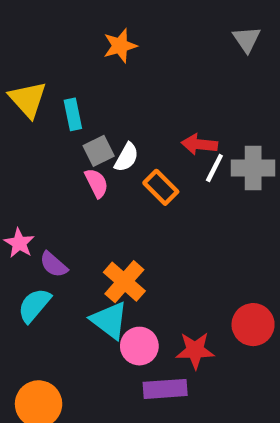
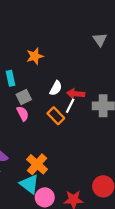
orange star: (120, 46) -> (35, 56), moved
white semicircle: (126, 157) -> (56, 88), moved
white line: (214, 168) -> (70, 106), moved

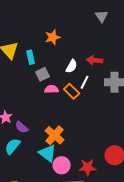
gray triangle: (100, 40) -> (102, 16), moved
red arrow: (76, 94) -> (95, 60), moved
pink semicircle: (23, 114) -> (52, 89), moved, turned -64

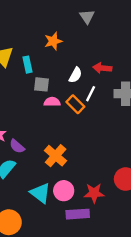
gray triangle: (102, 16) -> (87, 17), moved
gray square: (43, 74) -> (42, 84), turned 32
cyan triangle: (48, 153) -> (40, 193), moved

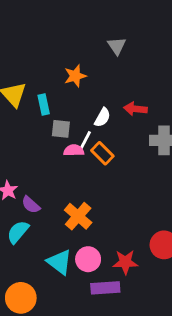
white line: (91, 94) -> (85, 140), moved

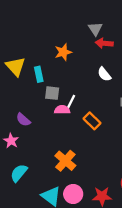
red arrow: (135, 109) -> (104, 43), moved
white semicircle: (102, 117) -> (104, 74), moved, turned 112
orange rectangle: (102, 153) -> (92, 121), moved
purple semicircle: (31, 205) -> (23, 120), moved

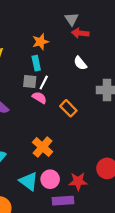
cyan rectangle: (39, 74) -> (36, 63), moved
white line: (71, 102) -> (44, 83), moved
pink semicircle: (62, 110) -> (39, 98), turned 32

